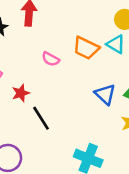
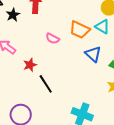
blue triangle: (105, 94) -> (93, 54), moved

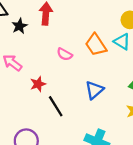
orange trapezoid: (80, 30) -> (96, 45), turned 30
blue triangle: (93, 54) -> (94, 90), moved, turned 36

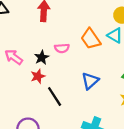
black star: (20, 26) -> (42, 57), moved
pink semicircle: (65, 54) -> (62, 48), turned -32

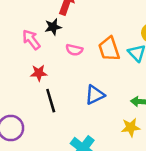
pink arrow: (14, 57) -> (31, 40), moved
black star: (42, 57) -> (53, 27), moved

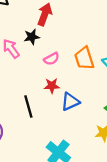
pink semicircle: (74, 50) -> (51, 59), turned -42
red star: (39, 73) -> (52, 86), moved

